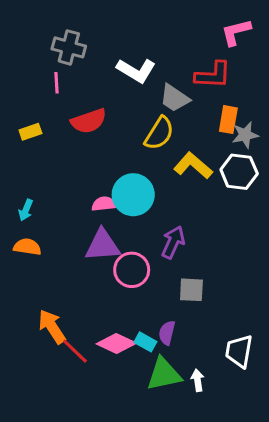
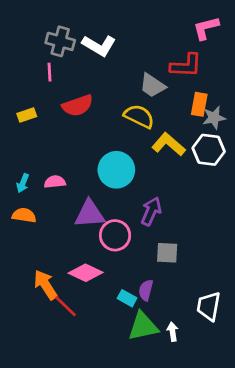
white L-shape: (136, 70) -> (99, 45), moved
yellow semicircle: (159, 133) -> (139, 116), turned -96
pink semicircle: (104, 204) -> (55, 182), moved
pink diamond: (116, 343) -> (86, 273), moved

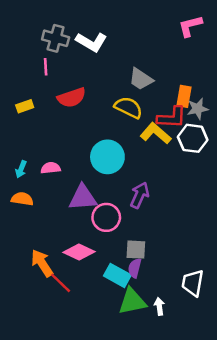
red L-shape: (186, 65) -> (172, 117), moved
gray square: (167, 253) -> (136, 250), moved
cyan rectangle: (127, 298) -> (117, 275), size x1.5

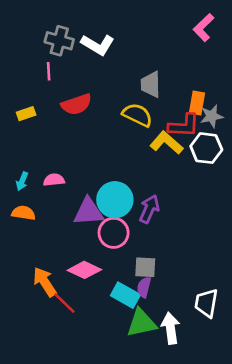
pink L-shape: (190, 26) -> (204, 28), turned -30
gray trapezoid: (141, 79) -> (151, 84), turned 55
cyan circle: (107, 157) -> (115, 200), moved
white arrow: (159, 306) -> (171, 328), size x1.6

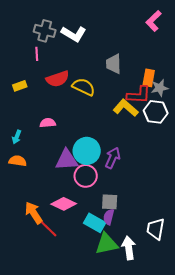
yellow semicircle: (137, 115) -> (84, 87), moved
pink semicircle: (54, 180) -> (48, 123), moved

